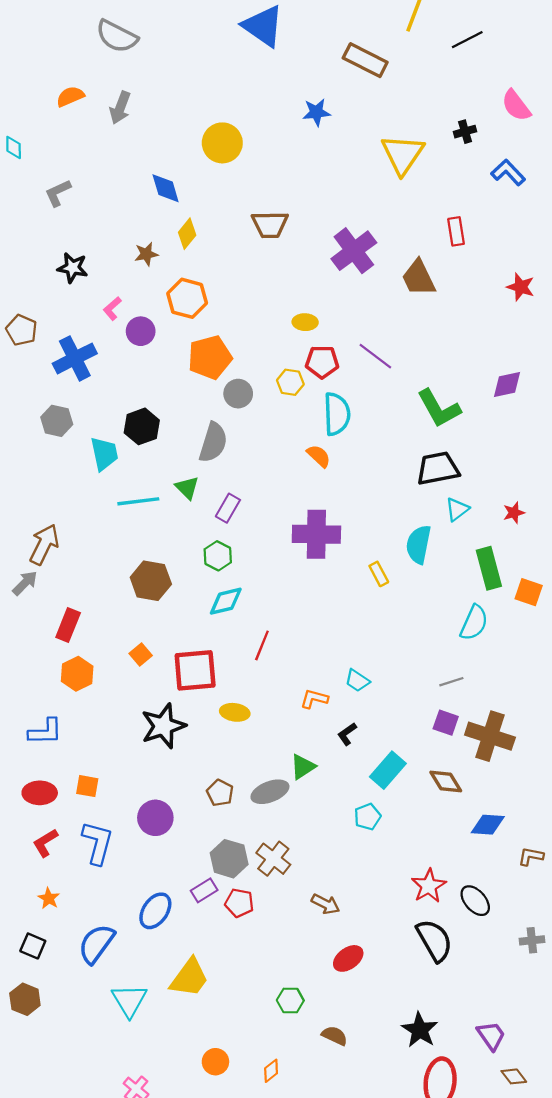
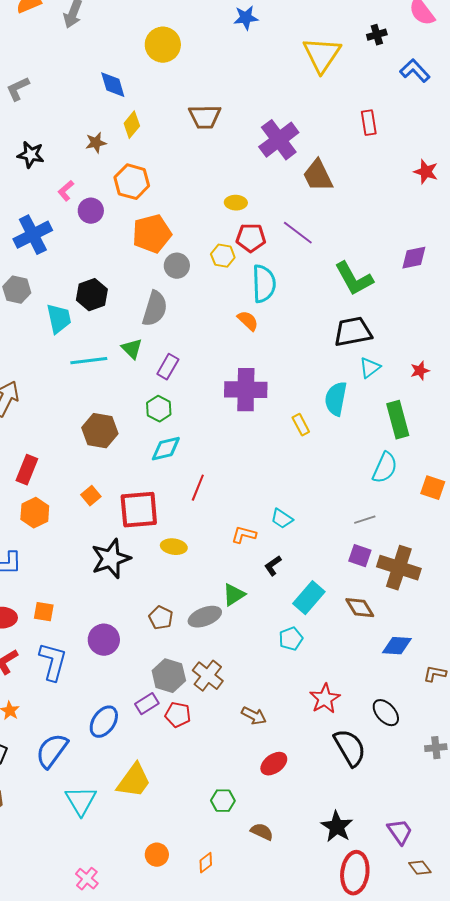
brown trapezoid: (419, 278) -> (318, 176), moved
orange square: (529, 592) -> (433, 488), moved
red star: (429, 886) -> (325, 699), moved

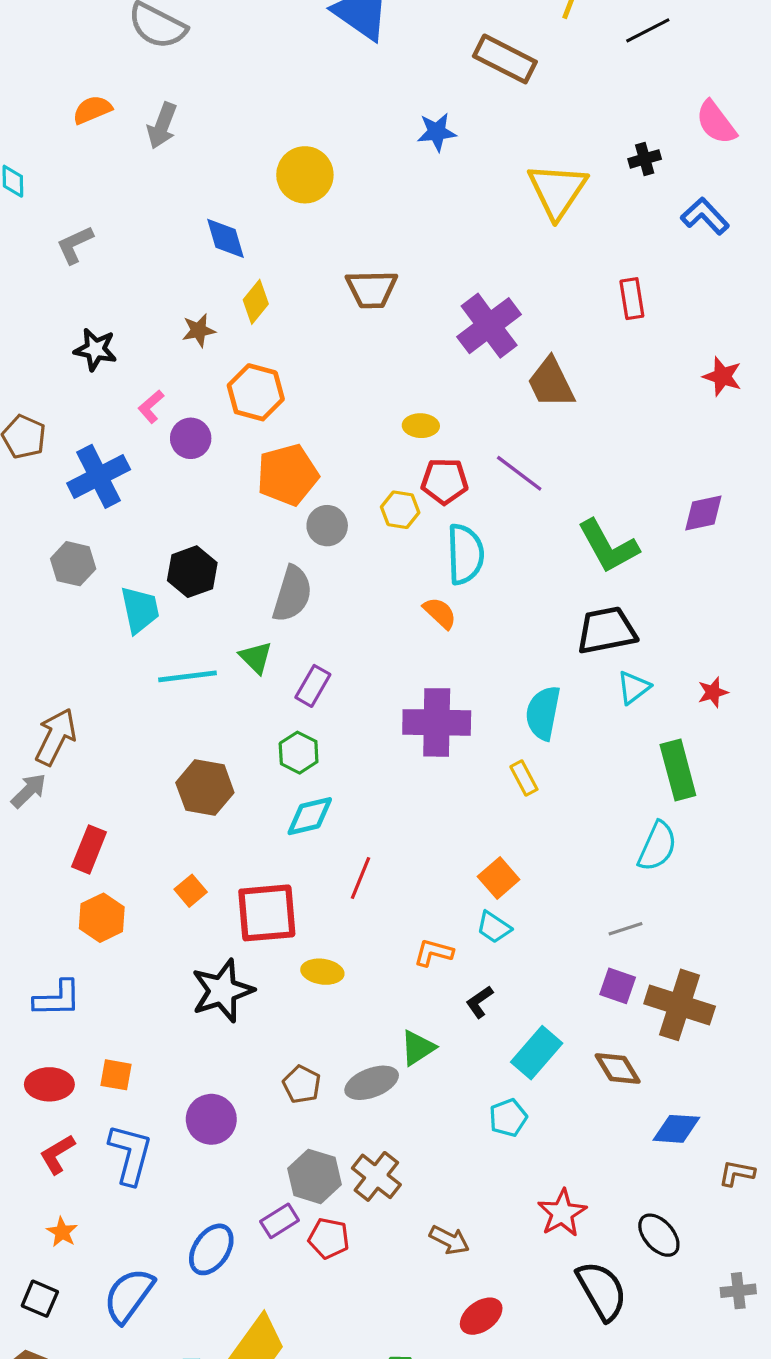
cyan semicircle: (336, 399) -> (543, 713), moved
orange square: (433, 488) -> (499, 878), moved, turned 30

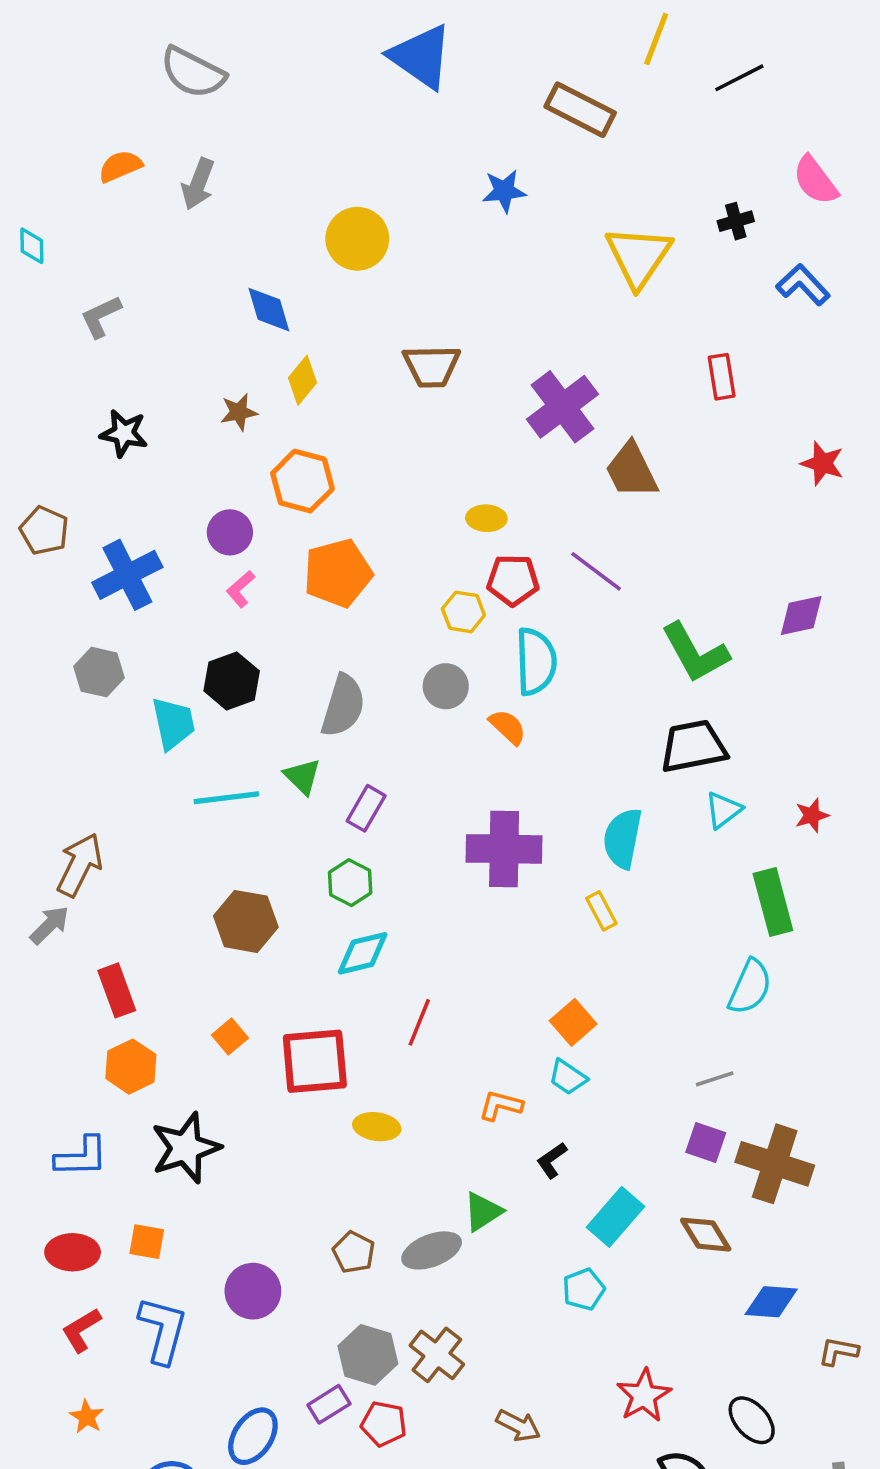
pink L-shape: (151, 407) -> (241, 589), moved
gray circle: (327, 526) -> (446, 686), moved
red rectangle: (89, 849) -> (117, 990), turned -42
black star: (222, 991) -> (186, 1148), moved

